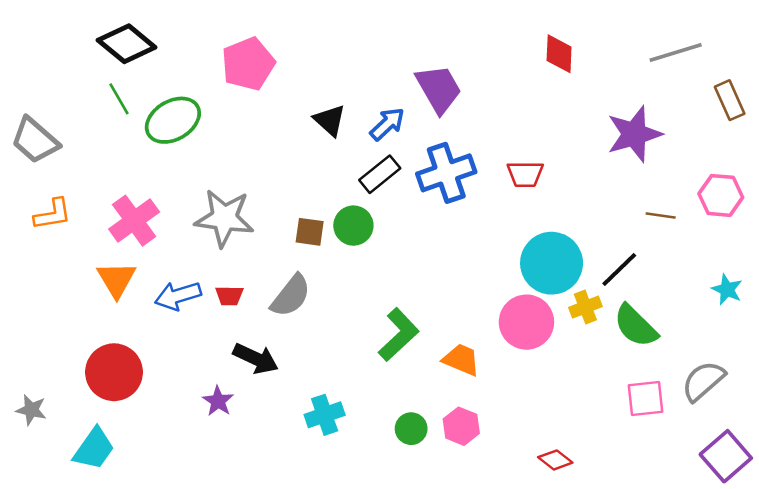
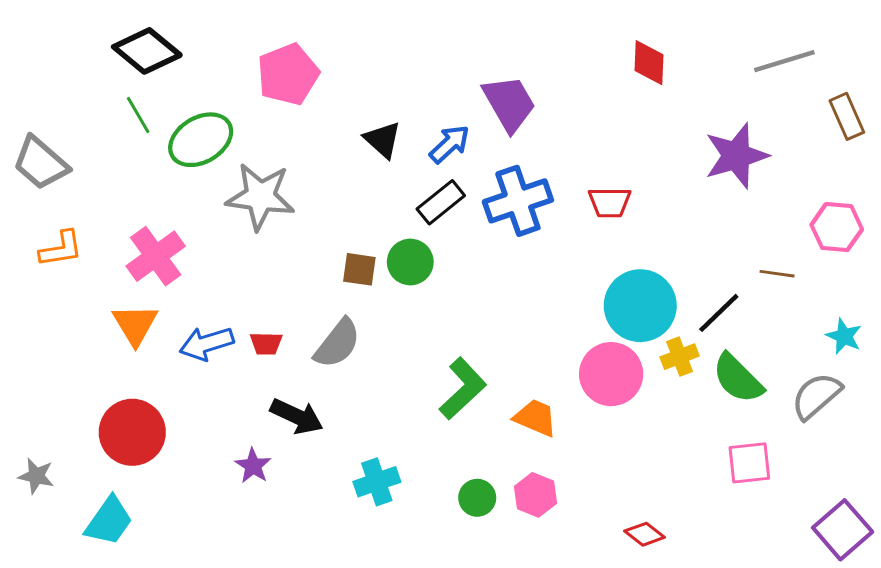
brown line: (661, 216) -> (777, 274), moved
gray star: (224, 218) -> (260, 196), moved
gray semicircle: (703, 381) -> (816, 396), moved

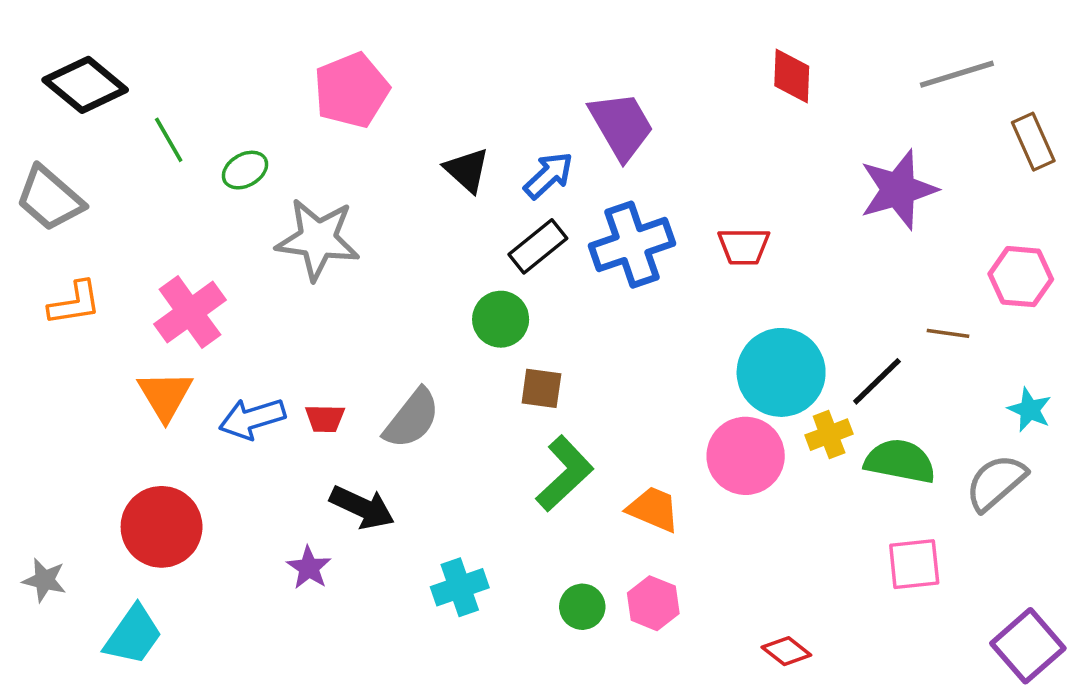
black diamond: (147, 51) -> (85, 85), moved
green ellipse: (201, 140) -> (245, 170), size x0.6
brown square: (359, 269) -> (541, 388), moved
green semicircle: (738, 378) -> (900, 461), turned 146

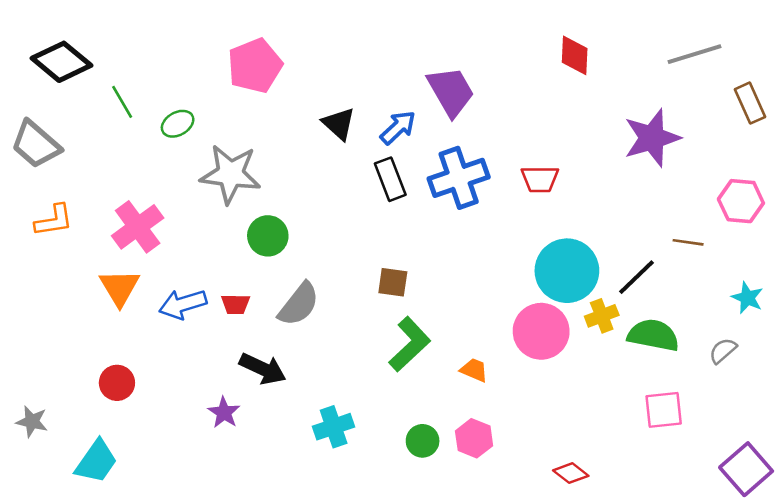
black rectangle: (538, 246) -> (390, 179), turned -72
green circle: (501, 319) -> (268, 236), moved
gray semicircle: (996, 482) -> (723, 351), size x0.6
orange trapezoid: (653, 509) -> (474, 370), size x0.7
red circle: (162, 527) -> (117, 383), size x0.6

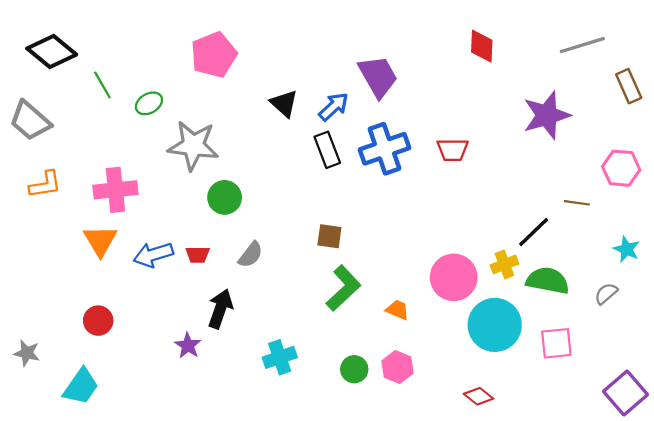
pink cross: (138, 227) -> (115, 190), turned 30
cyan circle: (567, 271) -> (495, 325), moved
gray semicircle: (299, 304) -> (251, 255), size x0.7
black arrow: (263, 369) -> (220, 309), turned -96

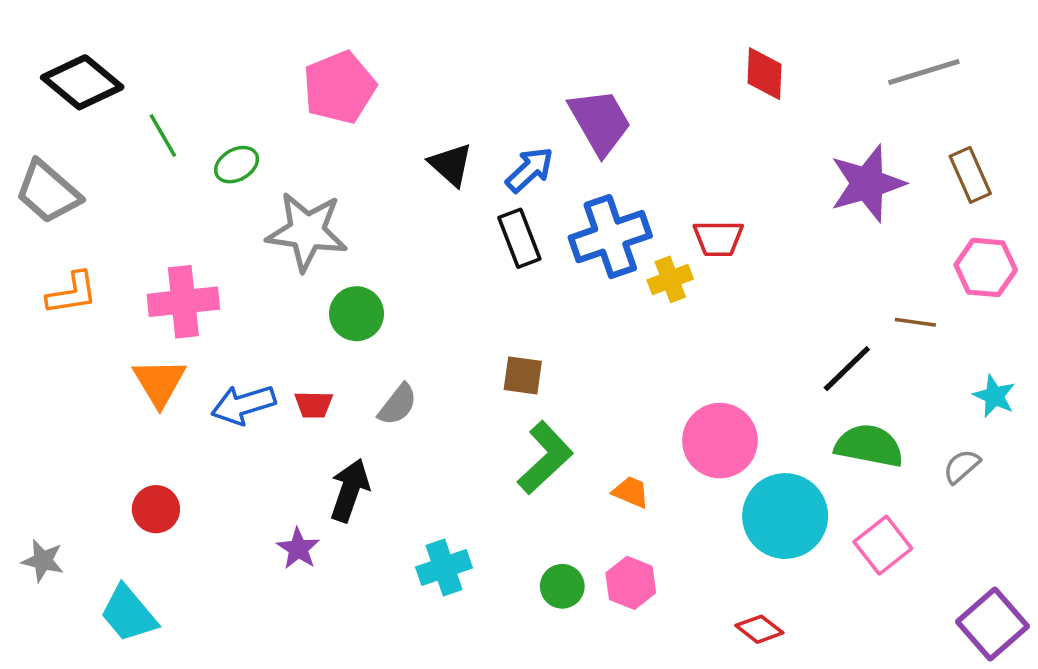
brown rectangle: (629, 86) -> (970, 175), moved
yellow cross: (504, 264) -> (670, 279), moved
pink square: (556, 343) -> (883, 545), turned -32
cyan trapezoid: (81, 387) -> (129, 614), turned 105

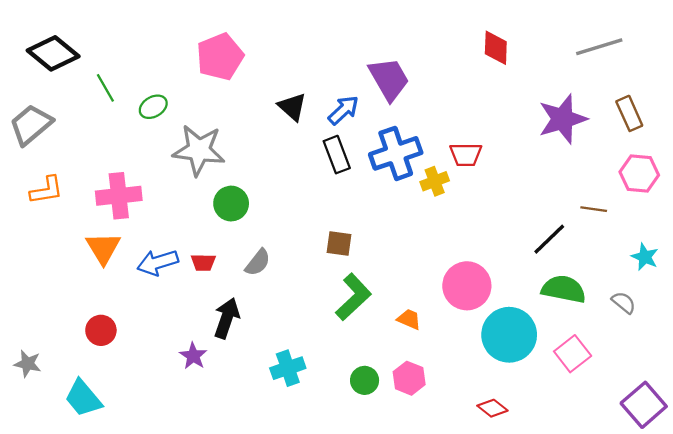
gray trapezoid: (48, 192) -> (31, 125), turned 99
gray semicircle: (962, 466) -> (624, 303), turned 80

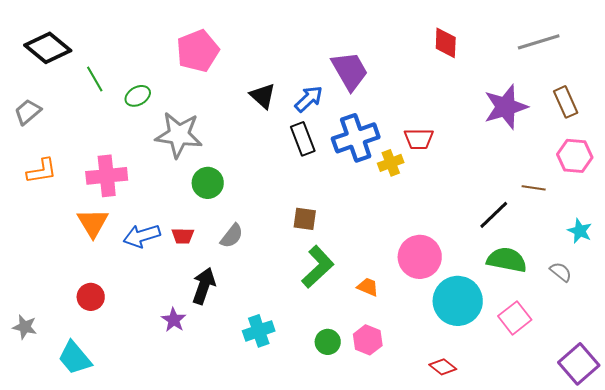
gray trapezoid: (31, 125) -> (28, 112), size x0.7

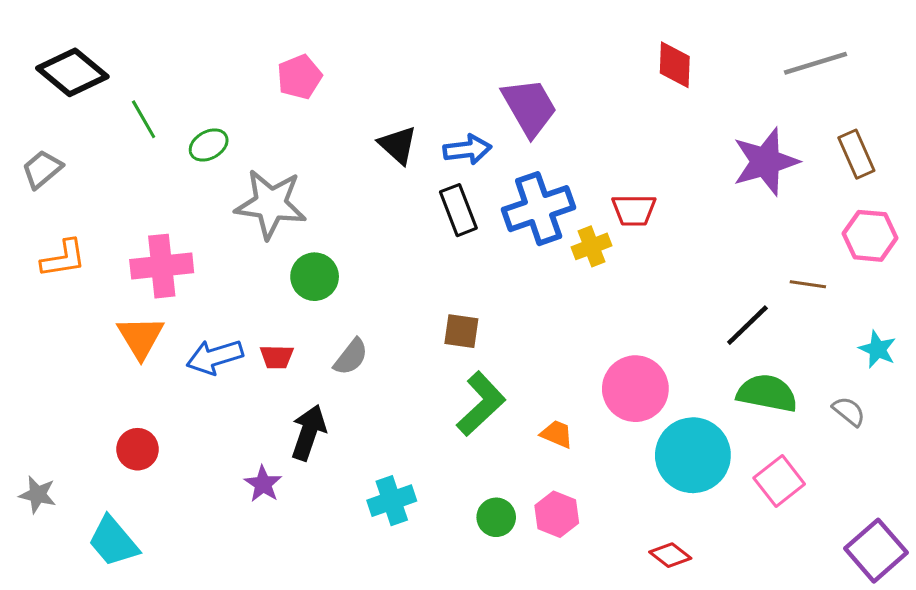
pink pentagon: (198, 51) -> (299, 77), size x0.7
blue arrow: (309, 99) -> (467, 150), turned 36

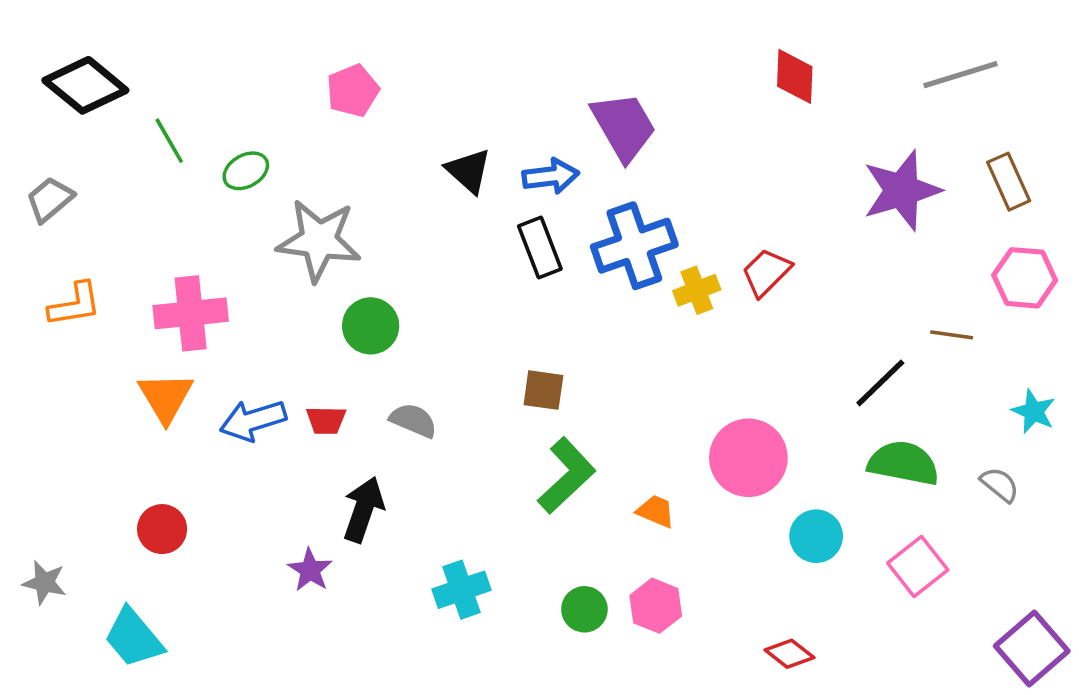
red trapezoid: (634, 210) -> (766, 272), moved, turned 135
gray semicircle: (351, 357) -> (413, 420), turned -105
cyan circle: (693, 455) -> (816, 536), size x0.6

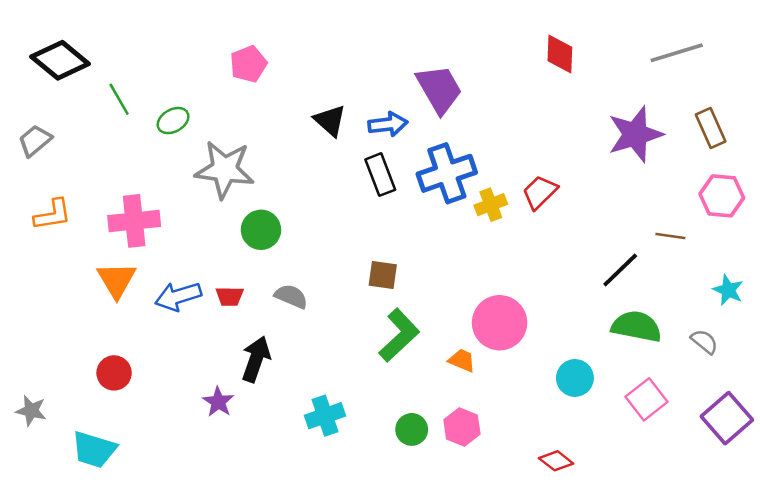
pink circle: (748, 458) -> (500, 323), moved
cyan trapezoid: (134, 638) -> (94, 450), turned -33
purple square: (1032, 648) -> (727, 418), moved

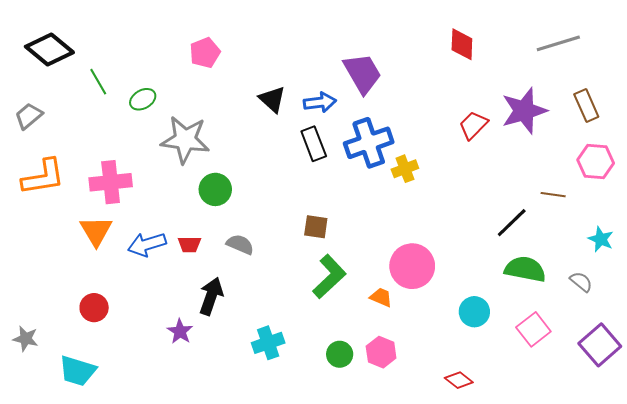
red trapezoid: (540, 192) -> (473, 125), moved
orange L-shape: (53, 215) -> (43, 177), size x1.4

